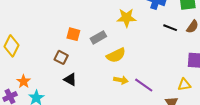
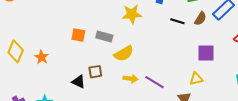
gray rectangle: (98, 37) -> (104, 36), turned 49
brown square: (61, 57) -> (95, 72), moved, turned -32
orange star: (24, 81) -> (42, 57), moved

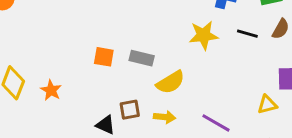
yellow star: (132, 14) -> (204, 35), moved
yellow arrow: (131, 79) -> (165, 117), moved
yellow triangle: (196, 79) -> (267, 105), moved

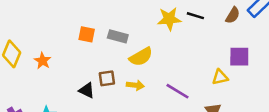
black line: (247, 34) -> (195, 16), moved

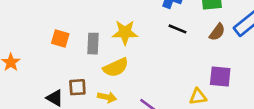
yellow star: (169, 19) -> (125, 32), moved
gray rectangle: (118, 36) -> (93, 44), turned 72

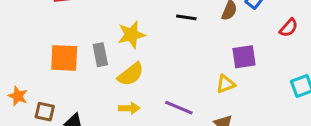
orange square: (60, 39) -> (64, 58), size x1.5
brown square: (77, 87) -> (45, 112), moved, turned 30

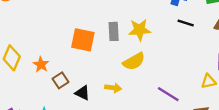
gray rectangle: (100, 55) -> (114, 31), moved
yellow arrow: (129, 108) -> (113, 88), moved
brown square: (45, 112) -> (60, 80), turned 35

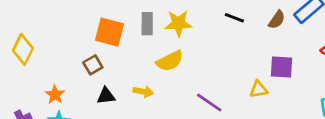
orange star: (41, 65) -> (55, 95), moved
brown square: (60, 80) -> (93, 65), moved
black triangle: (82, 93) -> (106, 96), turned -35

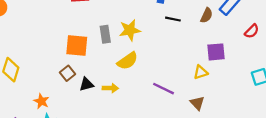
black triangle: (106, 96) -> (86, 84), moved

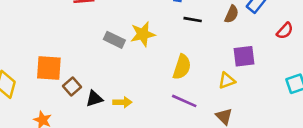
gray rectangle: (105, 34) -> (114, 40), turned -54
orange square: (77, 45) -> (49, 68), moved
yellow semicircle: (128, 61) -> (182, 67), moved, turned -35

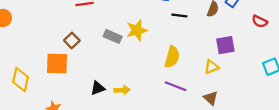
red semicircle: (285, 31) -> (260, 21), turned 77
brown square: (72, 87) -> (72, 40), moved

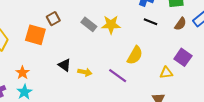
purple square: (225, 45) -> (183, 57), turned 30
purple line: (176, 86) -> (118, 76), moved
black triangle: (98, 88) -> (64, 65), turned 40

